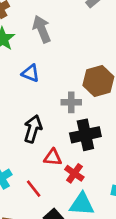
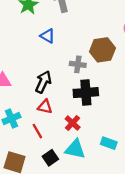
red triangle: (53, 157) -> (45, 107), moved

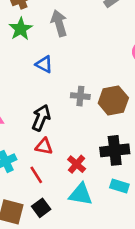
brown hexagon: (102, 50) -> (113, 100), moved
black cross: (86, 93) -> (115, 150), moved
black square: (50, 158) -> (41, 208), moved

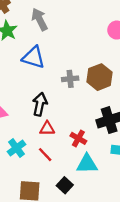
blue triangle: (44, 64) -> (33, 57), size x1.5
black square: (41, 208) -> (65, 185), moved

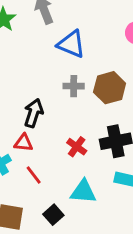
blue triangle: (33, 57) -> (71, 44), moved
red triangle: (47, 128) -> (24, 143), moved
red cross: (78, 138) -> (77, 147), moved

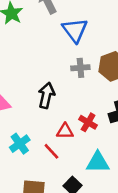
blue triangle: (71, 44) -> (75, 30), turned 36
red triangle: (24, 143) -> (65, 131), moved

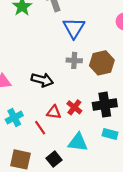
black arrow: (46, 95) -> (42, 80), turned 85

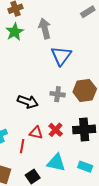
gray cross: (74, 60) -> (58, 94), moved
red line: (40, 128) -> (22, 146), turned 40
cyan rectangle: (110, 134) -> (85, 167), moved

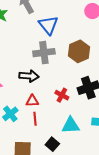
gray cross: (58, 94) -> (44, 53), moved, size x1.5
red triangle: (36, 133) -> (32, 101), moved

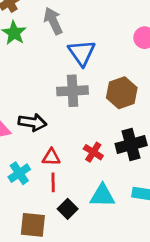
black arrow: (29, 76) -> (32, 122), moved
black square: (52, 144) -> (68, 209), moved

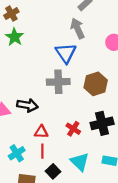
gray arrow: (53, 21) -> (78, 28), moved
cyan cross: (19, 173) -> (17, 153), moved
cyan triangle: (102, 196) -> (80, 162), turned 42

